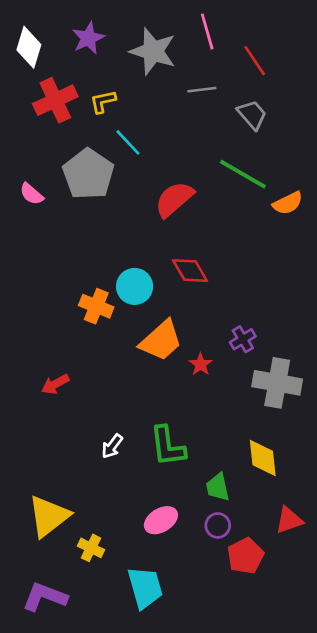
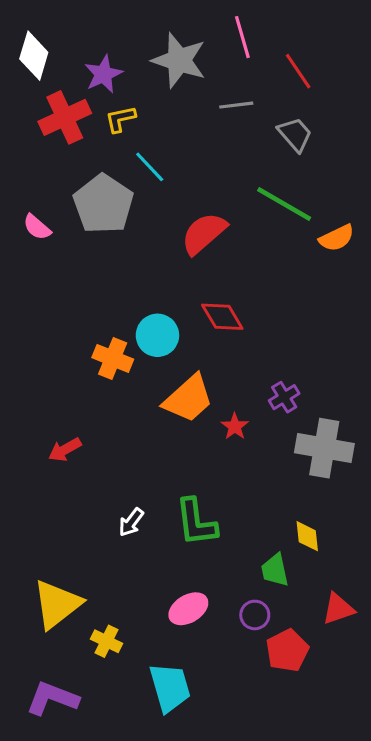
purple star: (88, 38) -> (103, 74), moved
yellow diamond: (263, 458) -> (307, 536), size x0.7
green trapezoid: (218, 487) -> (275, 570), moved

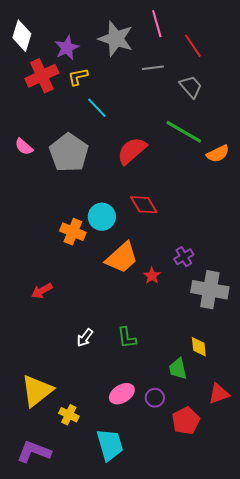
gray pentagon: (103, 204) -> (69, 153), moved
green L-shape: (196, 522) -> (127, 338), size x0.7
purple circle: (255, 615) -> (155, 398), moved

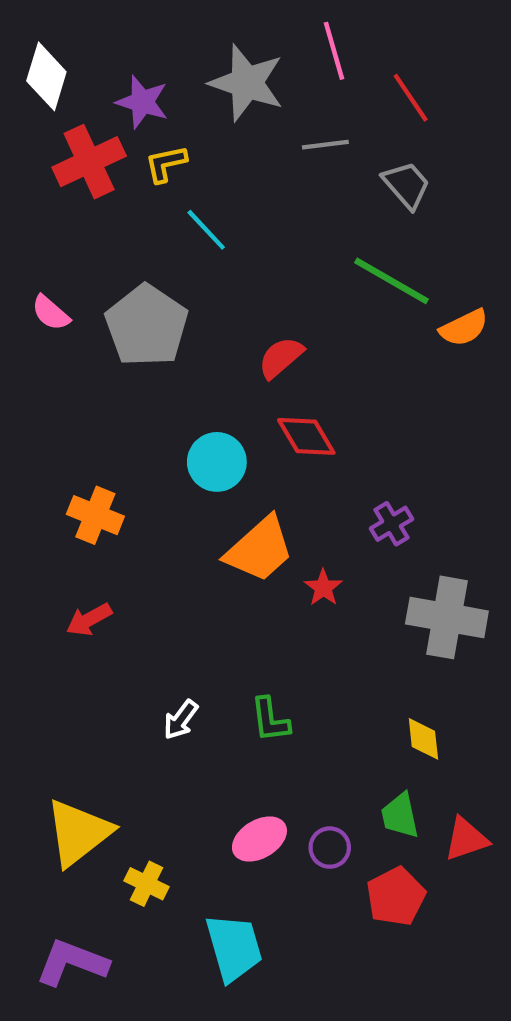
purple star: (67, 48) -> (142, 102), turned -30
red semicircle: (132, 151) -> (281, 358), moved, size x0.7
orange cross: (73, 232) -> (95, 515), moved
purple cross: (184, 257) -> (392, 524), moved
green trapezoid: (178, 369) -> (400, 816), moved

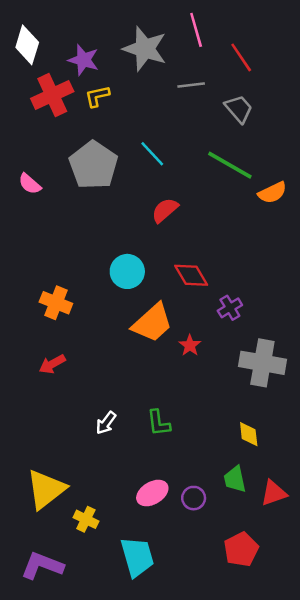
cyan line: (206, 230) -> (152, 154), moved
gray pentagon: (147, 326) -> (93, 165), moved
red diamond: (306, 436) -> (191, 275), moved
red pentagon: (396, 897) -> (241, 549), moved

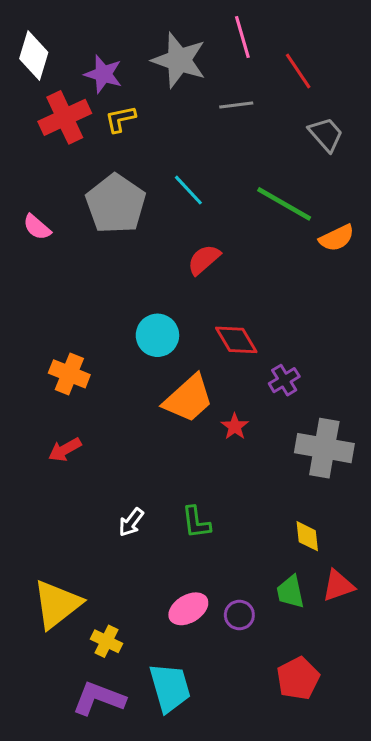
gray trapezoid: (239, 109) -> (326, 134), moved
red triangle: (274, 493) -> (338, 586), moved
purple L-shape: (42, 566) -> (99, 698), moved

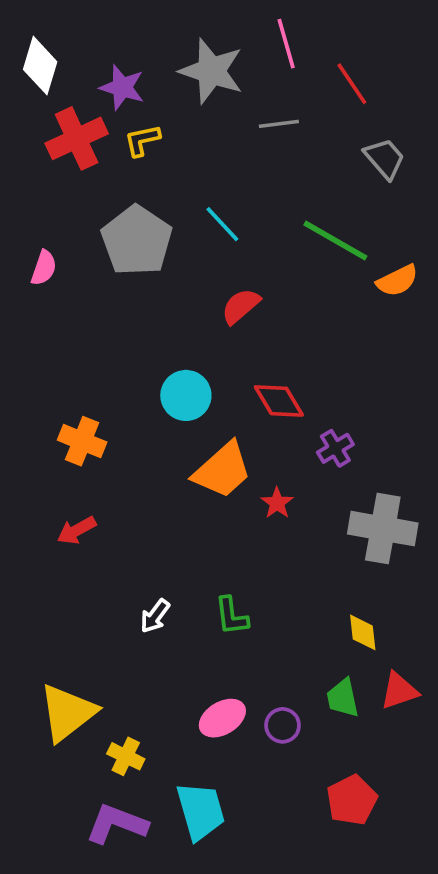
pink semicircle: (37, 227) -> (44, 268), turned -112

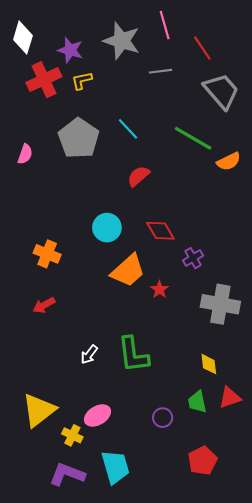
gray trapezoid: (385, 159) -> (221, 91), size x1.5
green L-shape: (231, 616) -> (133, 355), size x1.6
pink ellipse: (222, 718) -> (97, 415), moved

